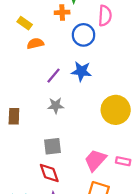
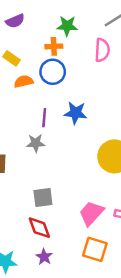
blue circle: (84, 35) -> (53, 72), moved
purple line: (54, 76) -> (44, 118), turned -35
gray star: (56, 106) -> (36, 143), moved

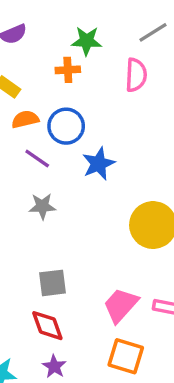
blue circle: (53, 72) -> (66, 126), moved
blue star: (76, 113) -> (99, 164), turned -30
purple line: (44, 118) -> (37, 159), moved, turned -60

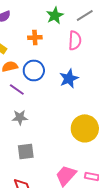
green star: (87, 41) -> (55, 15), moved, turned -30
blue star: (99, 164) -> (69, 78), moved
gray square: (52, 283) -> (26, 151), moved

